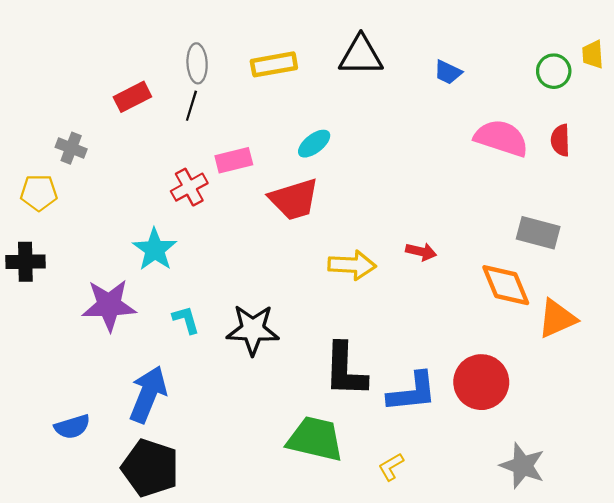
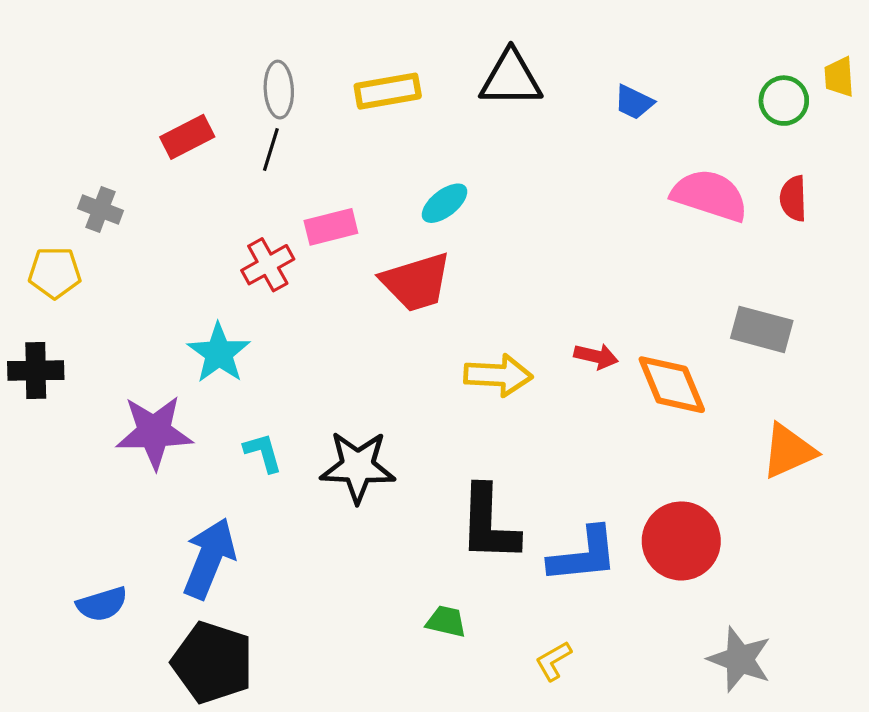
orange diamond: (506, 285) -> (672, 385), moved
green trapezoid: (315, 439) -> (446, 621), size x0.5

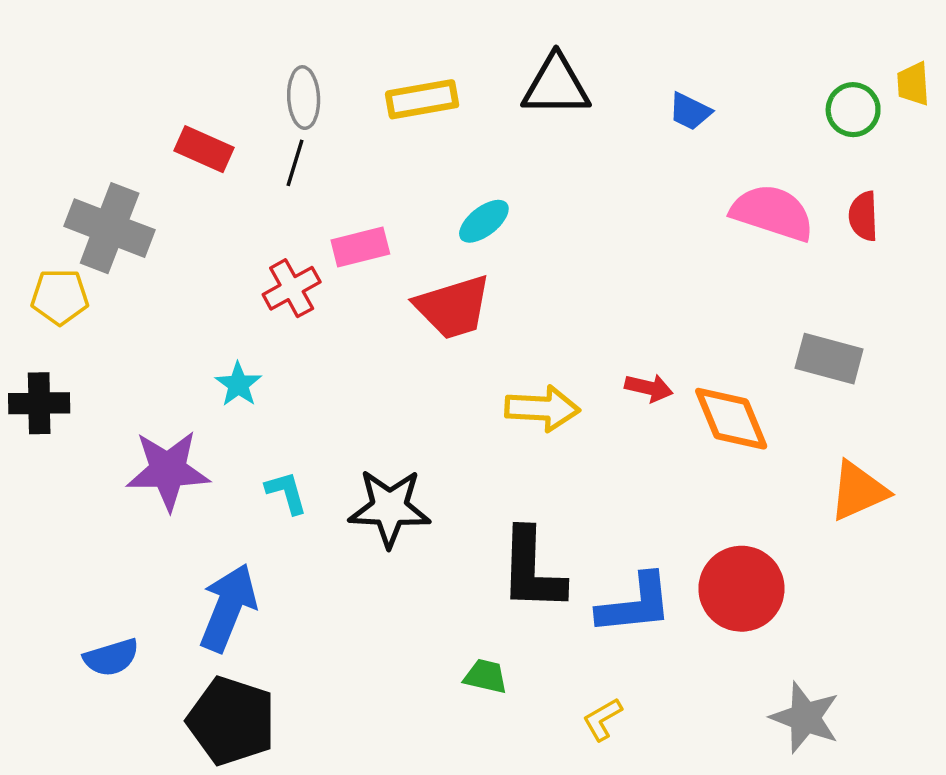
red rectangle: (187, 137) -> (204, 149), turned 51
gray cross: (100, 210) -> (110, 228), size x1.8
cyan star: (219, 353) -> (238, 384), size x0.7

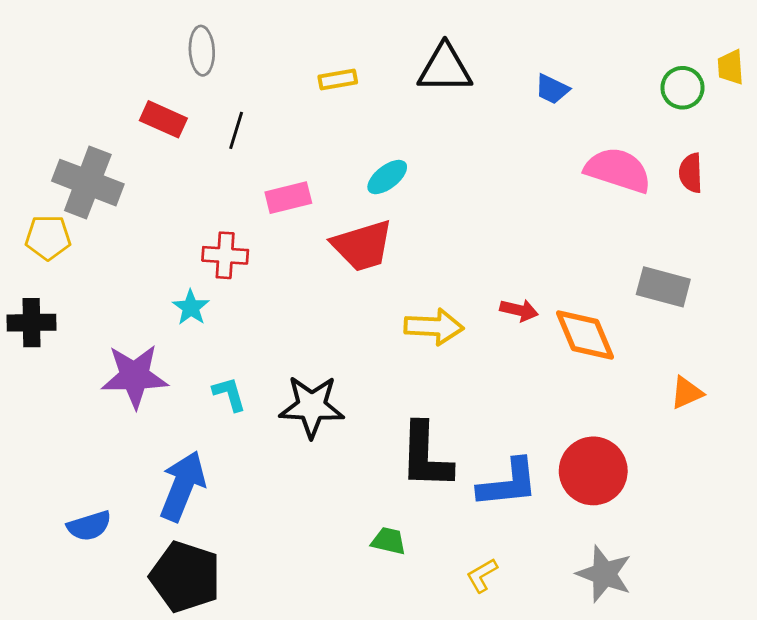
gray ellipse: (304, 98) -> (202, 51), moved
yellow rectangle: (422, 99) -> (338, 80), size x0.7
red cross: (292, 288) -> (225, 255), moved, turned 33
orange triangle: (858, 491) -> (687, 393), size x0.7
gray star: (805, 718) -> (604, 574), moved

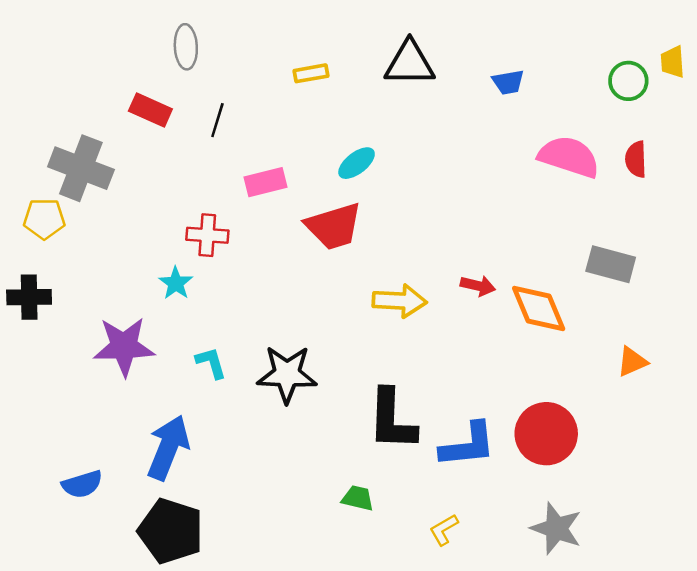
blue trapezoid: (552, 89) -> (508, 82), turned -36

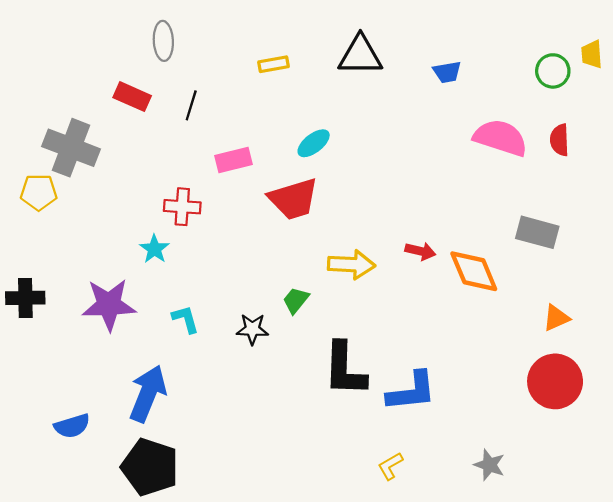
black cross: (29, 297) -> (25, 298), moved
black star: (287, 374) -> (252, 329), size x0.6
red circle: (546, 434) -> (555, 381), moved
green trapezoid: (358, 498) -> (296, 300), moved, turned -64
gray star: (556, 528) -> (489, 465), size x0.7

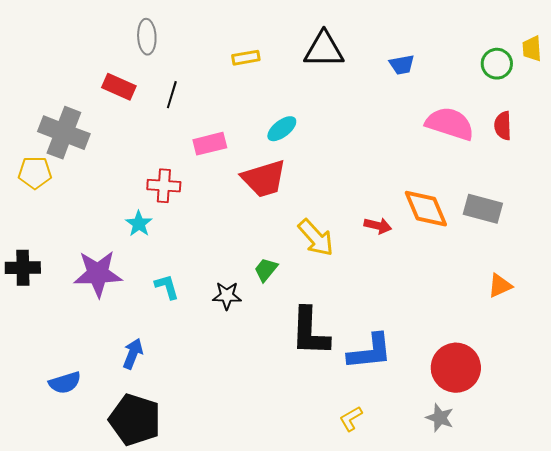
yellow arrow: (351, 265) -> (316, 238), turned 45
orange diamond: (474, 271) -> (426, 209), moved
red circle: (555, 381) -> (456, 368), moved
blue arrow: (148, 394) -> (133, 354), size x0.6

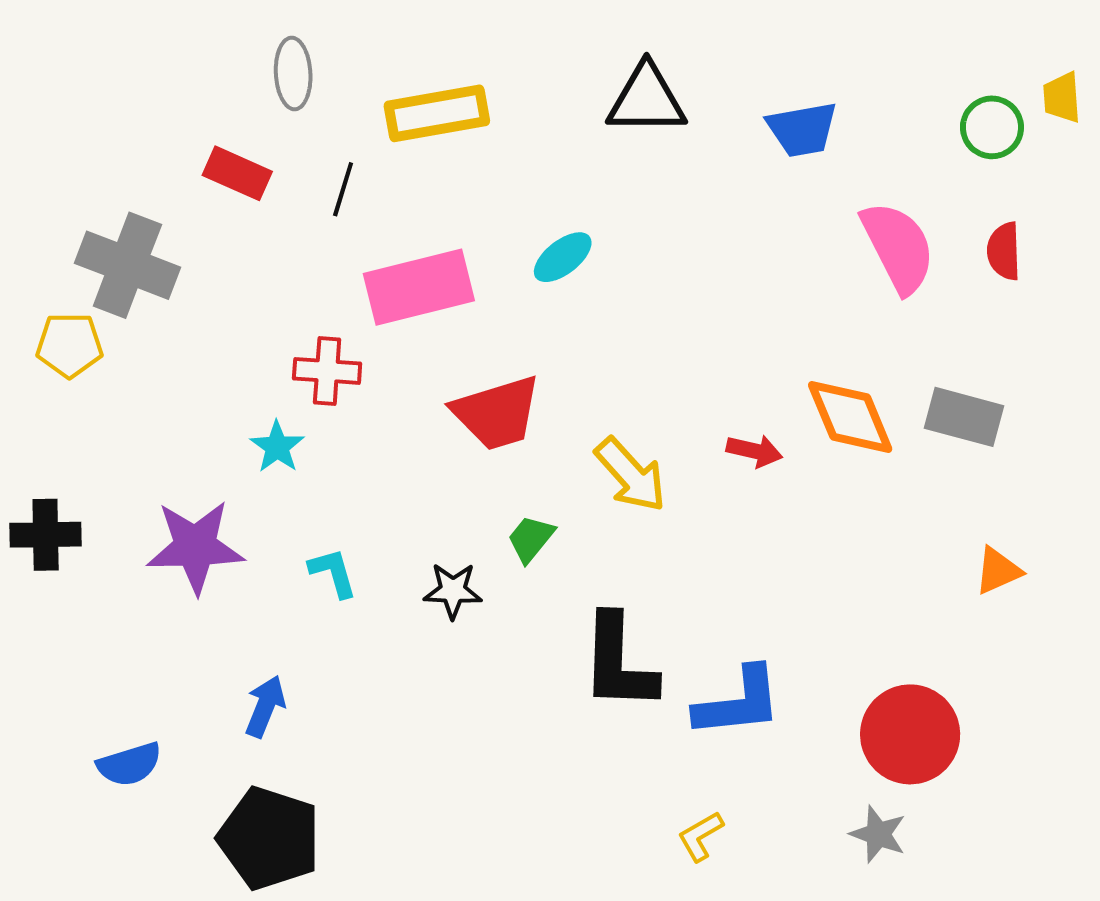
yellow rectangle: (246, 58) -> (437, 113), moved, size x1.8
blue trapezoid: (402, 65) -> (802, 129), size x1.4
pink semicircle: (450, 124) -> (898, 247), turned 45
pink rectangle: (210, 144) -> (419, 287), size x1.6
red trapezoid: (264, 179) -> (497, 413), moved

